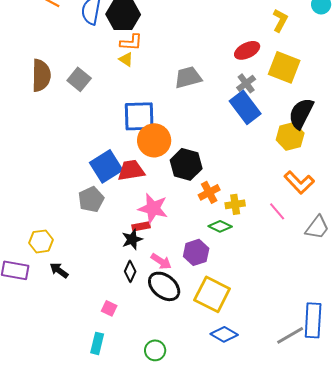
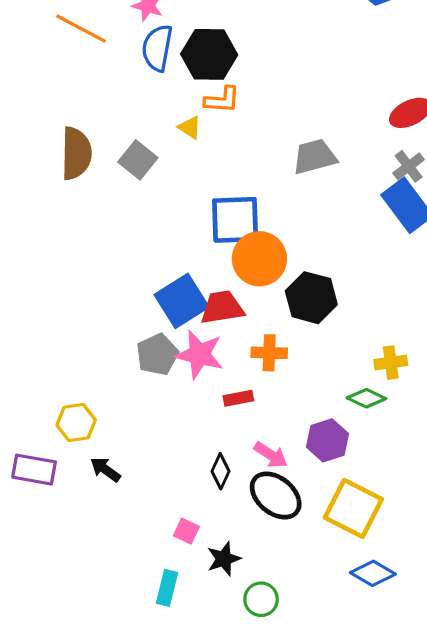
yellow triangle: (126, 59) -> (190, 127), moved
orange cross: (209, 192) -> (269, 353), moved, turned 30
pink star: (153, 208) -> (199, 354), moved
black star: (132, 239) -> (224, 559), moved

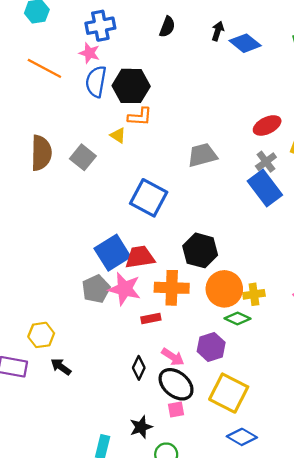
blue square: (235, 220) -> (149, 198), turned 30
orange circle: (259, 259) -> (224, 289), moved
orange cross: (269, 353) -> (172, 288), size x1.4
pink square: (186, 531) -> (176, 410), moved, turned -35

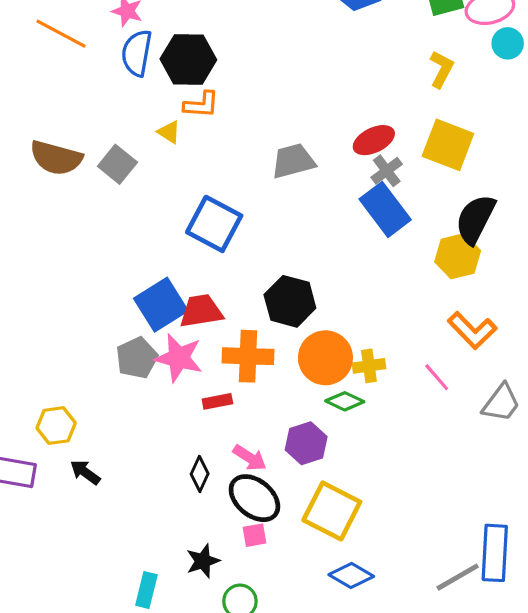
red ellipse: (267, 125) -> (374, 140), moved
brown semicircle: (41, 153) -> (56, 158), turned 104

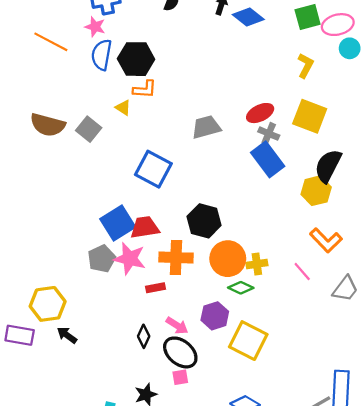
gray cross: (387, 171) -> (269, 134), turned -30
yellow hexagon: (56, 426) -> (48, 304), size x1.4
yellow square: (332, 511) -> (248, 341), moved

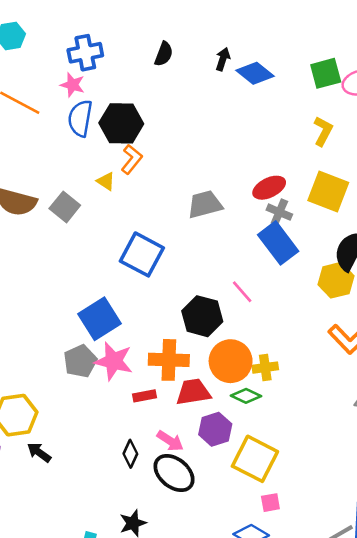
orange L-shape: (145, 89) -> (132, 159), turned -55
red trapezoid: (145, 227) -> (193, 392), moved
pink line: (302, 272) -> (242, 292), moved
pink square: (180, 377) -> (270, 503), moved

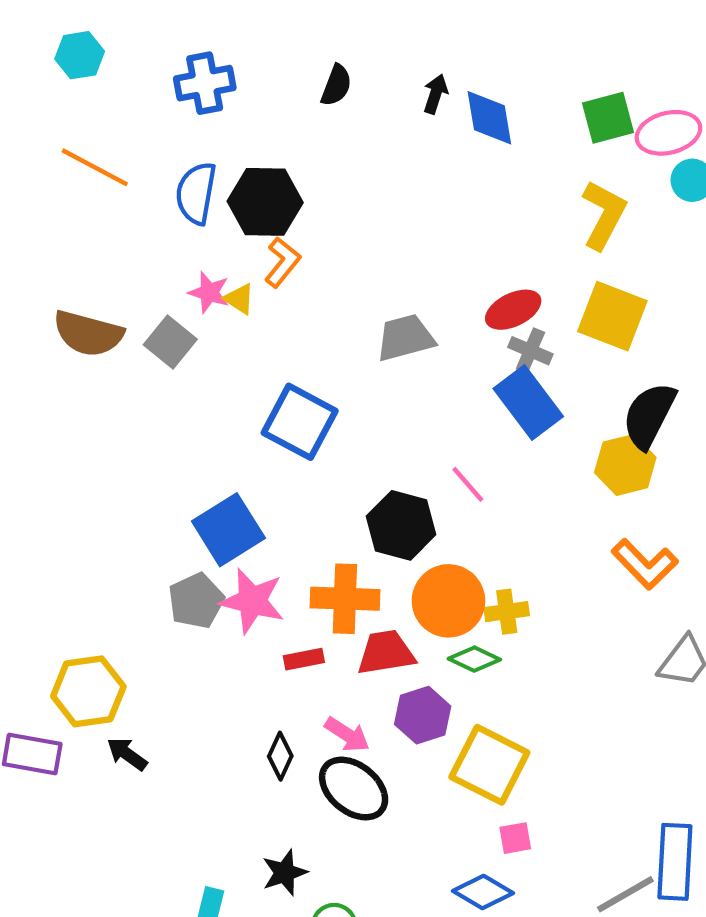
blue diamond: (255, 73) -> (489, 118), turned 42
pink star: (72, 85) -> (209, 292), moved
yellow L-shape: (323, 131) -> (604, 215), size x1.4

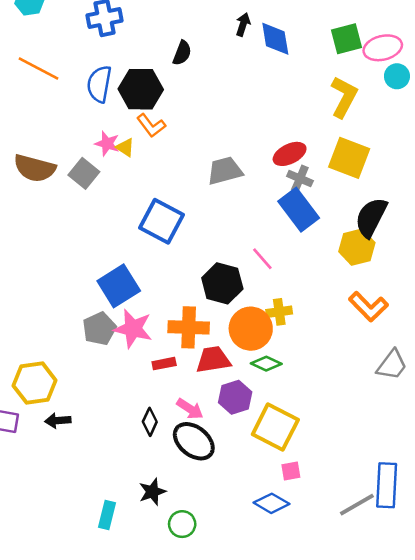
black semicircle: (336, 85) -> (182, 53), moved
orange L-shape: (282, 262) -> (151, 125), turned 104
yellow cross: (507, 612) -> (279, 312), moved
black arrow: (127, 754) -> (58, 421), turned -40

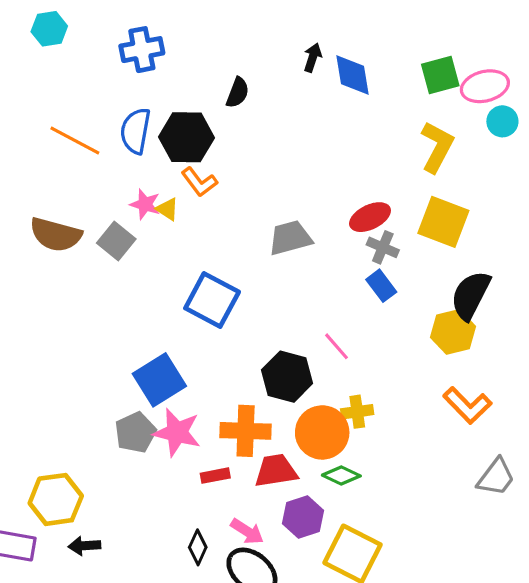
orange line: (38, 69) -> (75, 140), moved
blue rectangle: (299, 210) -> (381, 286), size x0.6

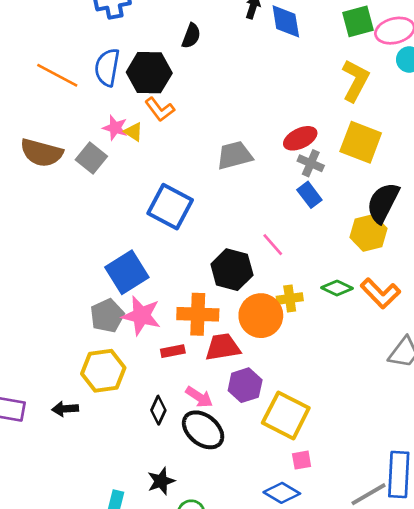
green diamond: (341, 476) -> (337, 288), moved
yellow hexagon: (56, 499) -> (103, 371), moved

